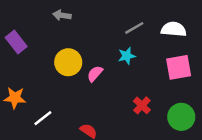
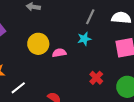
gray line: (134, 28) -> (90, 17), turned -35
pink semicircle: (95, 74) -> (59, 53), turned 40

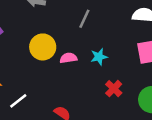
gray line: (90, 17) -> (84, 19), moved
cyan star: (84, 39) -> (99, 57), moved

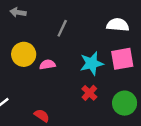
cyan star: (99, 57) -> (92, 63), moved, size x1.5

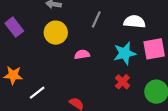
white semicircle: (118, 25) -> (134, 22), moved
yellow circle: (24, 54) -> (56, 33), moved

